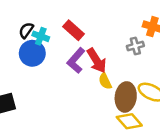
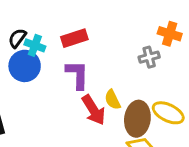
red rectangle: (74, 30) -> (74, 38), turned -60
purple L-shape: (76, 61) -> (77, 75), turned 140
red arrow: (97, 61) -> (93, 110), moved

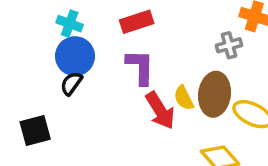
black semicircle: (17, 38) -> (71, 83), moved
cyan cross: (35, 45) -> (70, 24), moved
brown ellipse: (137, 119) -> (214, 94), moved

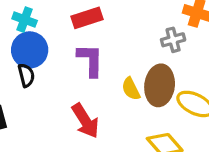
black semicircle: (71, 83) -> (26, 75), turned 130
red arrow: (160, 111) -> (85, 121), moved

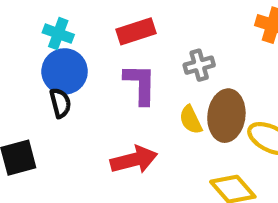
gray cross: (173, 40) -> (199, 65), moved
red arrow: (85, 121) -> (134, 160), turned -72

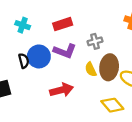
blue circle: (65, 71) -> (39, 56), moved
purple L-shape: (140, 84) -> (65, 51), turned 110

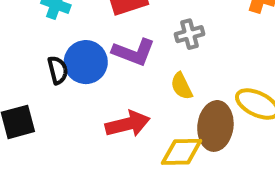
brown ellipse: (109, 67) -> (215, 126), moved
yellow diamond: (112, 105) -> (182, 152), moved, turned -50

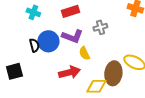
yellow semicircle: (182, 86) -> (84, 53), moved

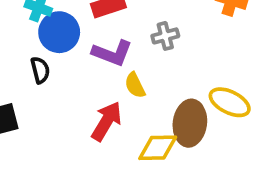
blue circle: (48, 41) -> (59, 32), moved
red arrow: (69, 72) -> (107, 121), turned -45

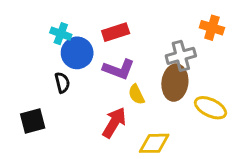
gray cross: (165, 36) -> (181, 56), moved, size x1.4
brown ellipse: (190, 123) -> (175, 83), moved

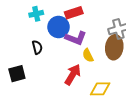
cyan cross: (61, 34) -> (36, 14), turned -32
blue circle: (77, 53) -> (59, 27), moved

